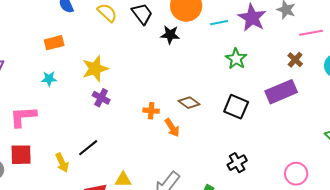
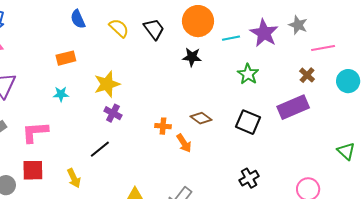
black star: (170, 35) -> (192, 57), moved
black line: (88, 148) -> (100, 149), moved

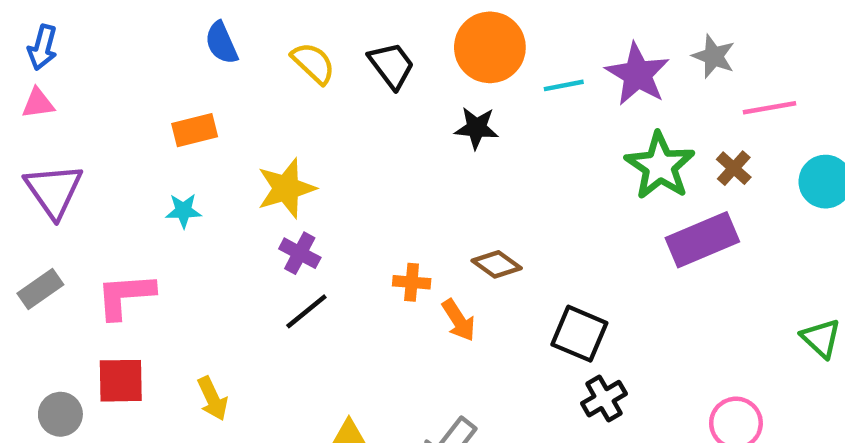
green star: (248, 74) -> (660, 166), moved, size x1.4
black square: (248, 122) -> (579, 334), moved
black line: (100, 149) -> (306, 311), moved

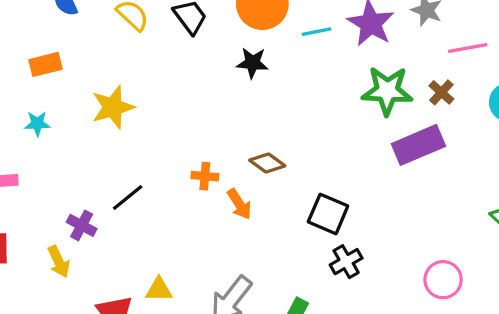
green star: (660, 166) -> (387, 91), turned -30
purple cross: (300, 253) -> (82, 225), moved

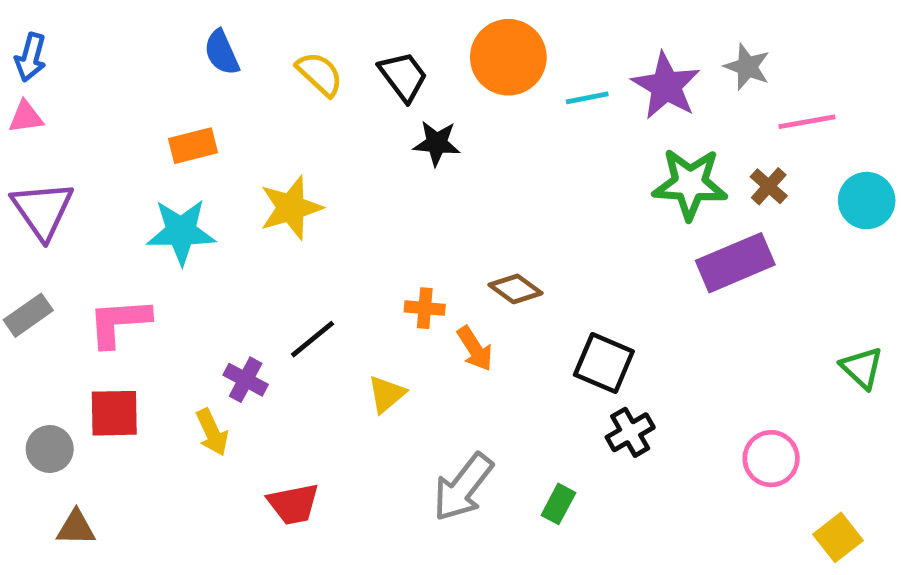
black star: (252, 63) -> (437, 143), moved
cyan star: (37, 124) -> (181, 232), size x1.8
yellow triangle: (159, 290) -> (387, 394), moved, turned -40

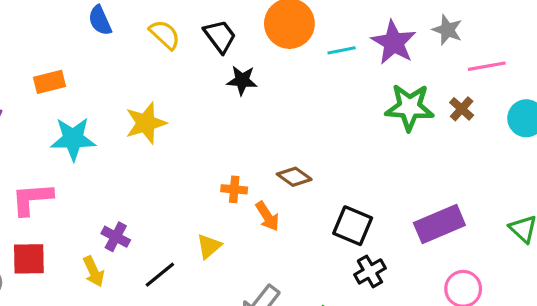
orange rectangle: (193, 146) -> (49, 82), moved
purple rectangle: (735, 263) -> (439, 224), moved
black line: (312, 339) -> (160, 275), moved

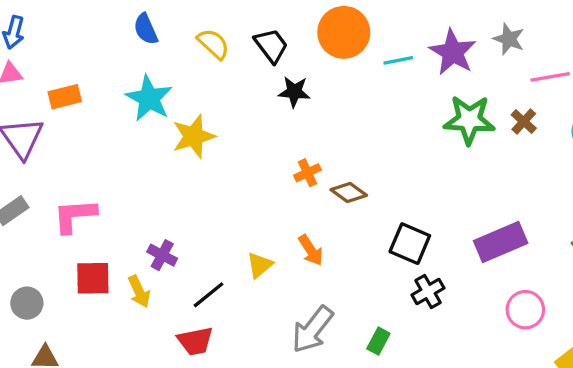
orange rectangle: (49, 82) -> (65, 97), moved
cyan star: (73, 139) -> (149, 98), moved, turned 30
orange cross: (234, 189) -> (307, 173), moved, turned -30
orange arrow: (267, 216) -> (311, 250), moved
red square: (29, 259) -> (93, 278), moved

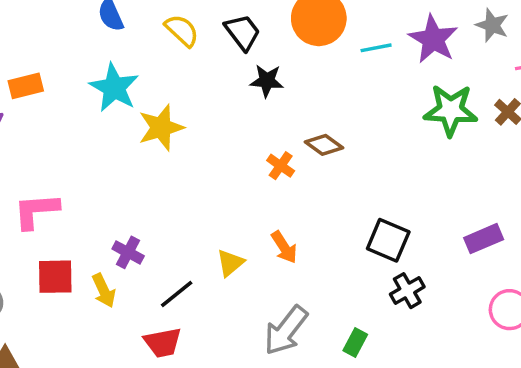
orange cross: (307, 173) -> (281, 166), turned -30
brown diamond: (349, 192) -> (324, 145), moved
purple rectangle: (501, 242) -> (484, 239), size x0.7

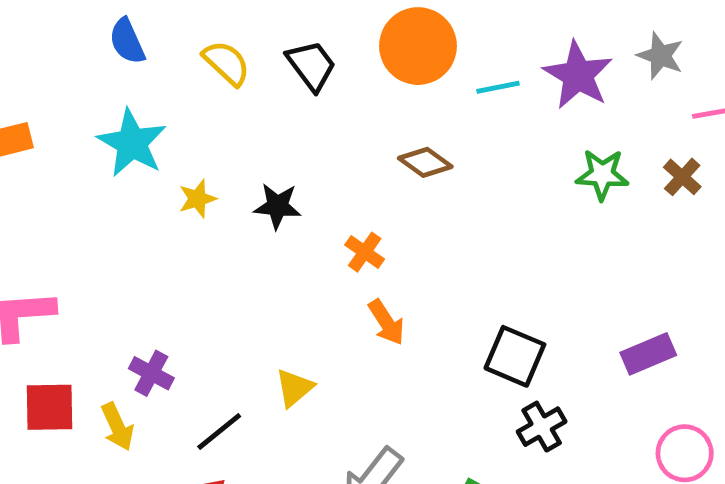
black star: (267, 81) -> (277, 206), moved
green star: (451, 110) -> (602, 174), size x0.7
yellow star: (161, 128) -> (197, 199), size x0.6
brown diamond: (324, 145) -> (425, 162), moved
orange arrow: (284, 247) -> (386, 322), moved

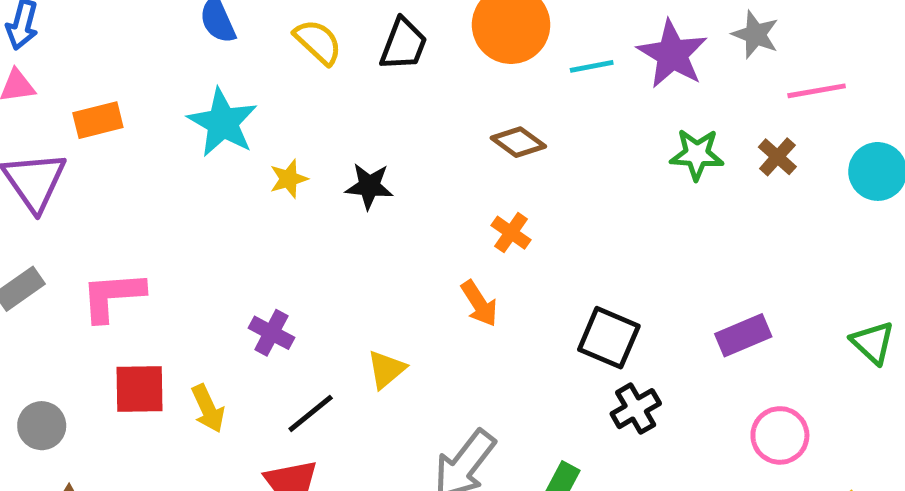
black trapezoid: (311, 65) -> (403, 44), turned 58
orange cross: (365, 252) -> (511, 233), moved
purple cross: (151, 373) -> (271, 333), moved

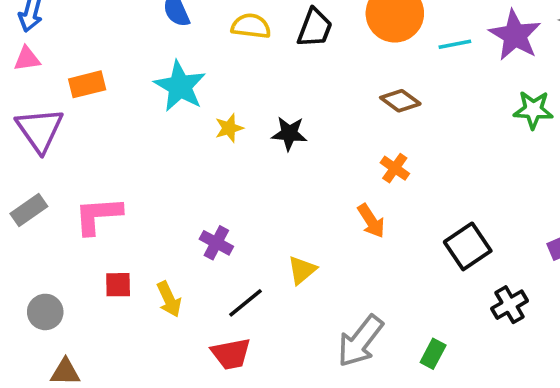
yellow semicircle: (318, 42) -> (251, 26), turned -36
black square: (609, 338) -> (468, 246), turned 33
red square: (139, 389) -> (118, 285), size x0.7
black cross: (636, 409) -> (510, 305), moved

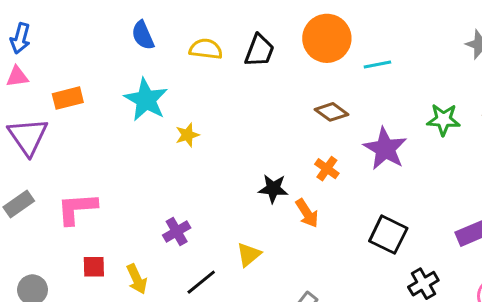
purple star: (515, 35) -> (385, 149), moved
black star: (289, 134) -> (273, 189), moved
purple cross: (216, 243) -> (177, 232), turned 32
black square: (468, 246) -> (388, 235), turned -30

